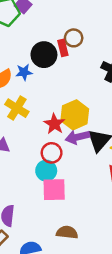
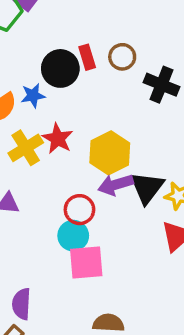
brown circle: (74, 38) -> (122, 57), moved
yellow cross: (17, 108) -> (26, 148), turned 30
red star: (54, 124) -> (58, 139), moved

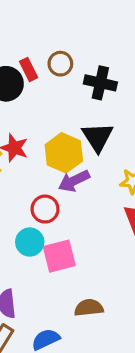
black triangle: (147, 188) -> (98, 137), moved
cyan circle: (73, 236) -> (30, 242), moved

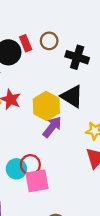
black triangle: (98, 137) -> (72, 96), turned -30
purple arrow: (74, 181) -> (52, 127), turned 150
red circle: (45, 209) -> (30, 165), moved

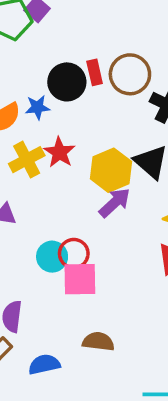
brown circle: (49, 41) -> (130, 74), size x1.5

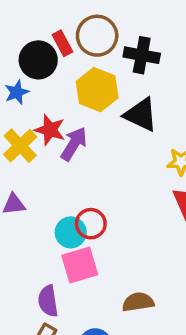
yellow hexagon: (111, 170) -> (97, 90), moved
purple arrow: (115, 203) -> (74, 144), moved
pink square: (80, 279) -> (80, 265), moved

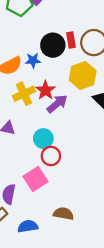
cyan circle: (71, 232) -> (43, 139), moved
pink square: (80, 265) -> (36, 179), turned -35

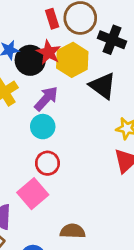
black circle: (53, 45) -> (30, 60), moved
red star: (45, 90) -> (49, 52), moved
cyan circle: (43, 139) -> (43, 127), moved

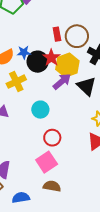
purple arrow: (46, 99) -> (62, 81), moved
red circle: (47, 163) -> (52, 138), moved
pink square: (33, 194) -> (47, 162), moved

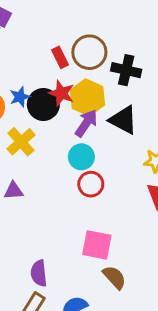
cyan circle: (40, 110) -> (81, 157), moved
red circle: (52, 138) -> (91, 184), moved
pink square: (47, 162) -> (97, 245), turned -30
brown semicircle: (52, 186) -> (114, 277), turned 54

